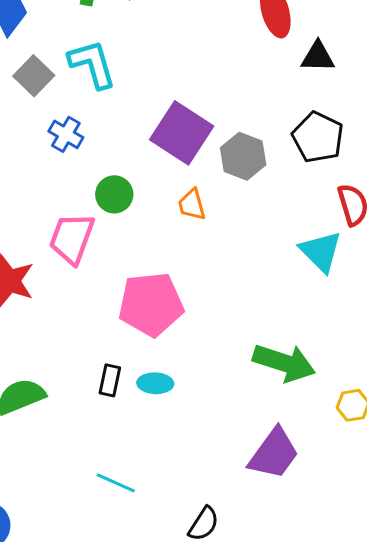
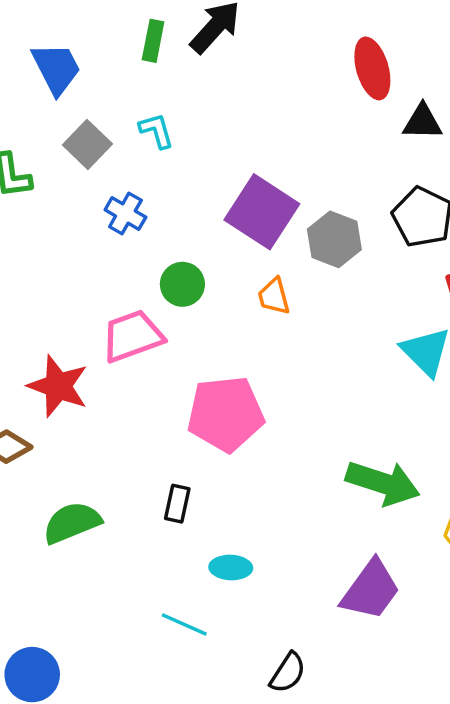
cyan L-shape: (92, 64) -> (157, 131), size x0.6
pink trapezoid: (72, 238) -> (132, 336), turned 50
cyan ellipse: (155, 383) -> (231, 567), moved

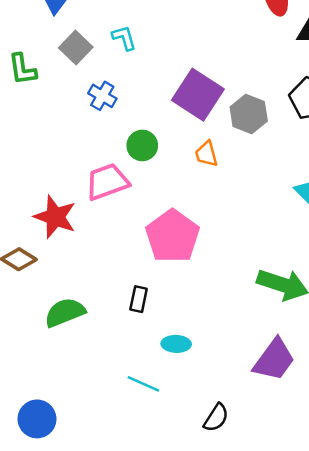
pink pentagon: (226, 414) -> (172, 236), turned -30

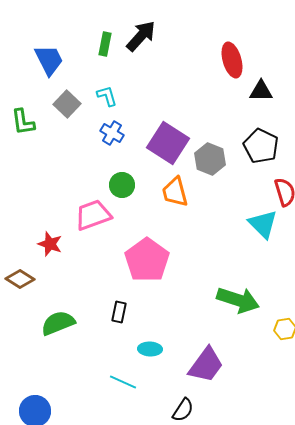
blue cross: (102, 96) -> (112, 133), moved
orange trapezoid: (206, 154) -> (175, 192), size x1.4
red star: (55, 217) -> (50, 244), size x0.7
purple trapezoid: (274, 360) -> (206, 365), moved

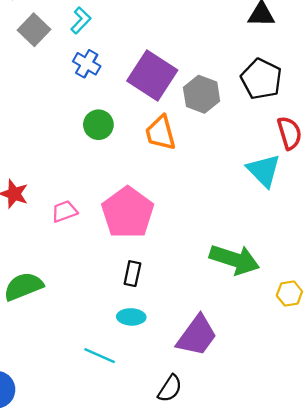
cyan L-shape: (107, 96) -> (81, 20), turned 60
pink trapezoid: (93, 215) -> (64, 211), moved, size x0.6
black rectangle: (119, 312) -> (132, 274), moved

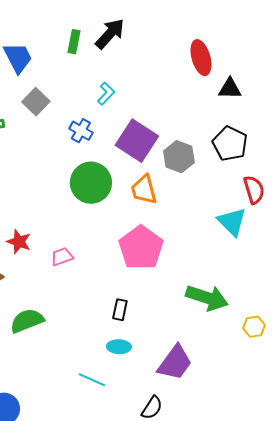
cyan L-shape: (81, 20) -> (106, 94), moved
green circle: (98, 125) -> (91, 183), size x1.6
pink pentagon: (128, 213) -> (141, 248), moved

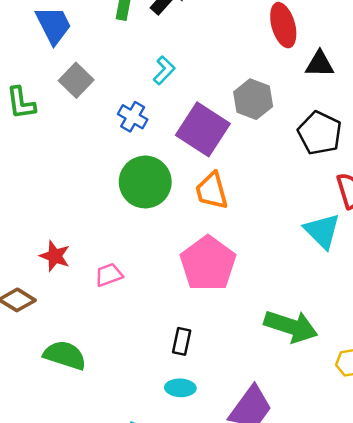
gray hexagon: (179, 157) -> (253, 99), moved
green semicircle: (27, 321) -> (65, 355), turned 40

